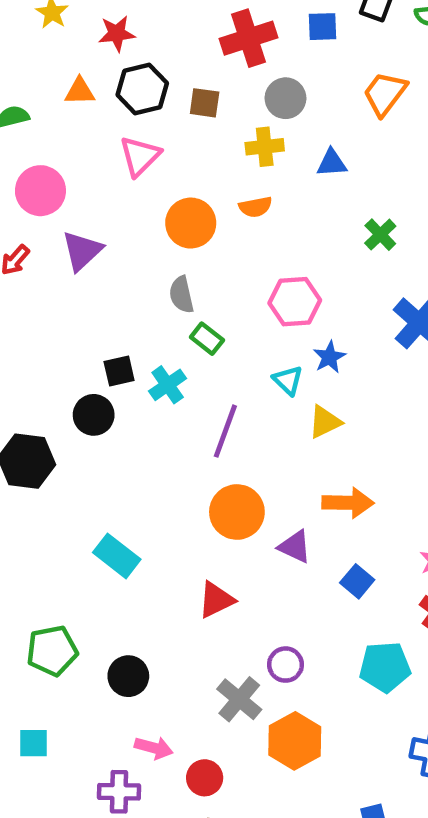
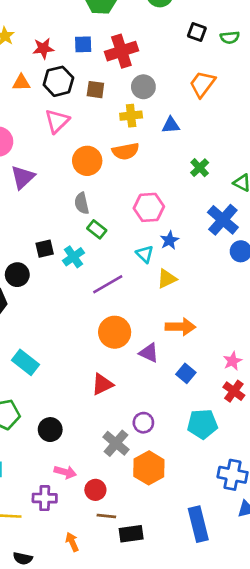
blue square: (322, 27) -> (83, 44), moved
orange semicircle: (255, 207) -> (126, 151), size x1.4
black circle: (94, 415) -> (17, 275), moved
purple line: (225, 431) -> (108, 284), turned 40
cyan rectangle: (117, 556) -> (25, 362), moved

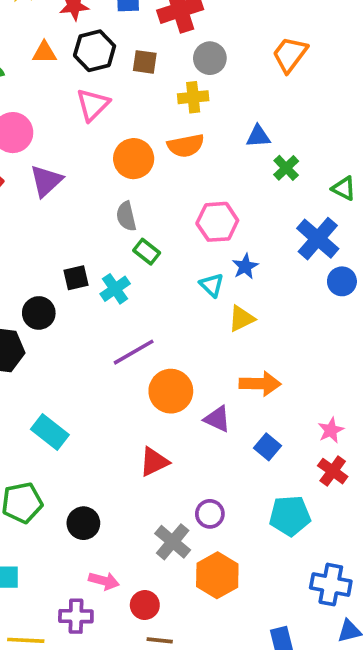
blue triangle: (171, 125) -> (258, 136), moved
purple line: (108, 284) -> (134, 352), moved

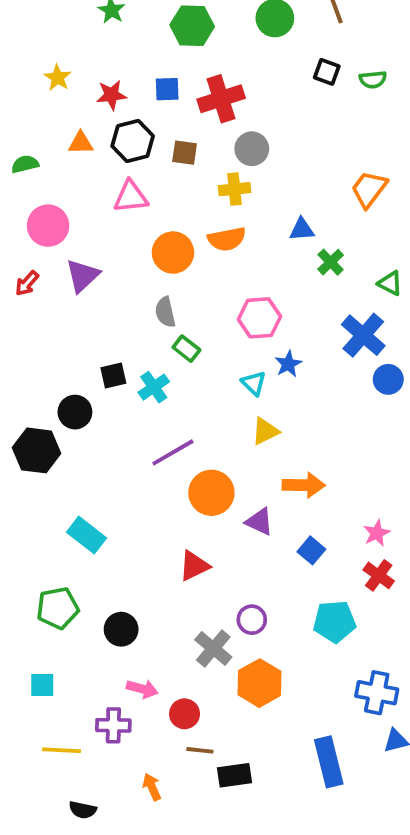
orange trapezoid: (290, 54) -> (369, 189), moved
pink triangle: (93, 105) -> (131, 197), turned 39
yellow triangle: (242, 319) -> (265, 431), moved

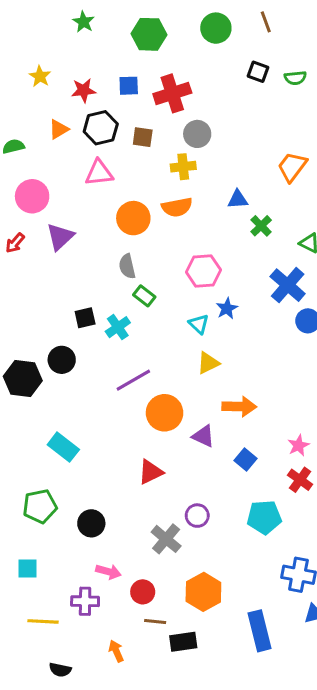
orange triangle: (81, 143) -> (59, 129), turned -30
black circle: (75, 412) -> (62, 360), moved
orange hexagon: (259, 683) -> (203, 592), moved

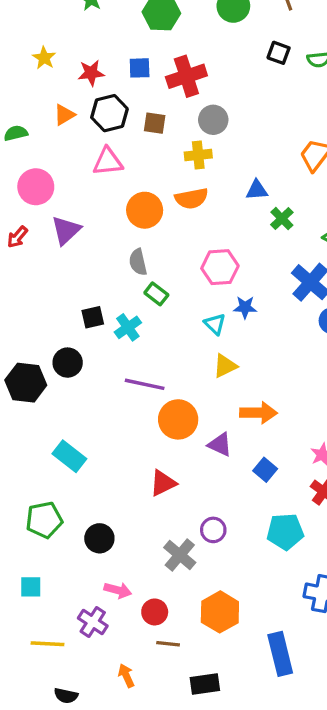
blue star: (227, 308) -> (245, 307), turned 30
purple line: (133, 380) -> (145, 384), turned 42
purple cross: (85, 601) -> (93, 622), turned 32
black rectangle: (183, 642) -> (205, 684), moved

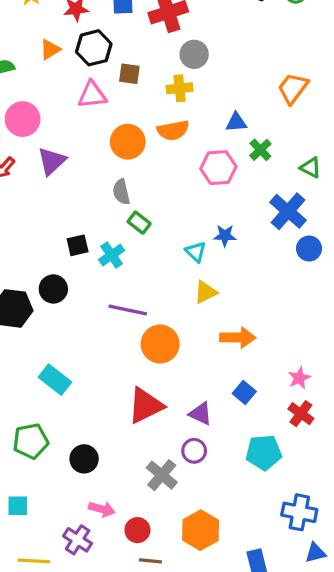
brown square: (155, 123) -> (129, 74), moved
pink hexagon: (220, 267) -> (218, 168), moved
purple triangle: (220, 445) -> (201, 414), moved
red triangle: (163, 483) -> (146, 405), size x1.4

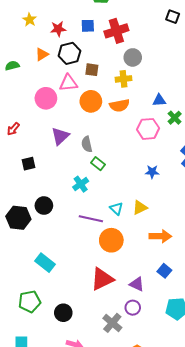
pink circle: (23, 119) -> (46, 98), moved
orange circle: (128, 142) -> (91, 101), moved
purple triangle: (52, 161) -> (60, 136), moved
black square: (78, 245) -> (29, 164), moved
cyan triangle: (196, 252) -> (116, 209), moved

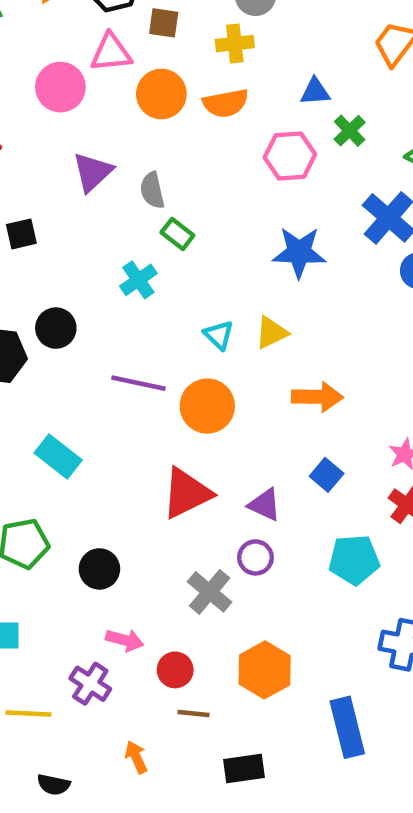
blue star: (152, 172) -> (299, 252), size x1.6
purple line: (91, 219) -> (138, 383), moved

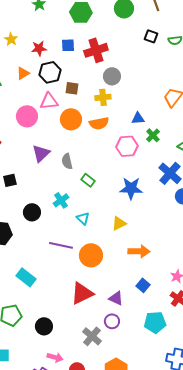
green rectangle: (177, 234) -> (88, 180), moved
black circle: (56, 328) -> (32, 212), moved
cyan triangle: (219, 335) -> (83, 218), moved

